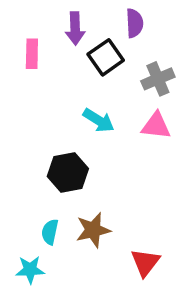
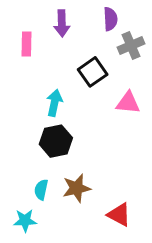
black square: (106, 57) -> (93, 72), moved
gray cross: (158, 79) -> (131, 45), moved
cyan arrow: (99, 120) -> (54, 103), moved, turned -110
red triangle: (145, 262) -> (119, 215), turned -40

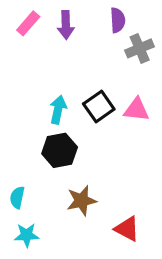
pink rectangle: (26, 44) -> (28, 23), moved, turned 40
black square: (93, 72) -> (99, 106), moved
cyan semicircle: (41, 190) -> (17, 197), moved

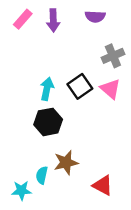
purple semicircle: (118, 20) -> (95, 17), turned 96
gray cross: (140, 48) -> (113, 56), moved
pink triangle: (136, 110) -> (110, 89), turned 35
cyan semicircle: (17, 197) -> (42, 175), moved

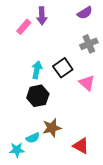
purple semicircle: (95, 17) -> (85, 13), moved, turned -35
pink rectangle: (23, 19) -> (24, 27), moved
pink triangle: (110, 89) -> (87, 83), moved
cyan semicircle: (42, 175) -> (33, 138), turned -128

